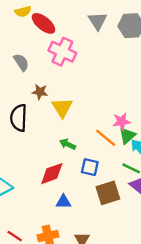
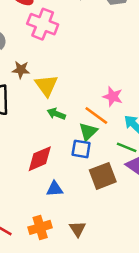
pink star: (122, 121) -> (113, 97), turned 30
green triangle: (127, 136) -> (88, 132), moved
green arrow: (68, 144) -> (56, 114), moved

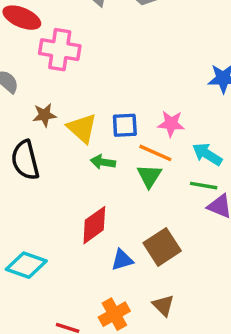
blue square: (81, 149) -> (125, 125), moved
brown square: (103, 176) -> (162, 247), moved

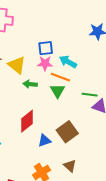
pink star: (171, 124) -> (45, 63), moved
blue square: (125, 125) -> (46, 48), moved
cyan arrow: (207, 154) -> (68, 62), moved

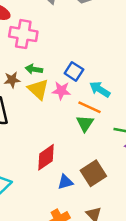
blue square: (46, 48) -> (74, 71), turned 35
pink star: (45, 63) -> (61, 91), moved
green arrow: (30, 84) -> (34, 69), moved

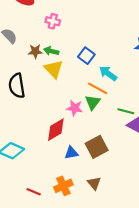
pink cross: (23, 34) -> (53, 21), moved, size x0.6
brown star: (12, 80) -> (35, 51), moved
pink star: (61, 91) -> (75, 108), moved

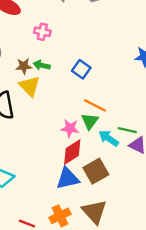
yellow triangle: (54, 69) -> (30, 86), moved
cyan arrow: (108, 73) -> (109, 138), moved
red diamond: (56, 130) -> (72, 152), moved
blue triangle: (71, 153) -> (68, 178), size x1.5
brown triangle: (94, 183) -> (94, 212), size x1.6

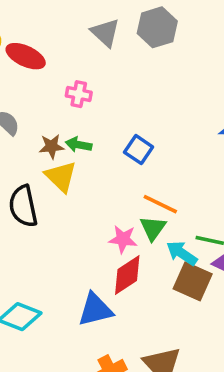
brown square: (96, 171) -> (193, 281), moved, turned -35
blue triangle: (68, 178) -> (95, 310), moved

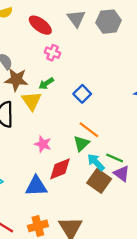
red ellipse: (26, 56) -> (40, 25), moved
green arrow: (79, 145) -> (46, 84), turned -56
brown star: (52, 146) -> (16, 80), moved, size x1.5
pink star: (123, 239) -> (43, 144), moved

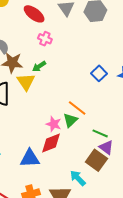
blue square: (82, 94) -> (99, 73), moved
pink star: (43, 144) -> (54, 124), moved
cyan arrow: (96, 162) -> (78, 178), moved
brown square: (99, 181) -> (96, 160), moved

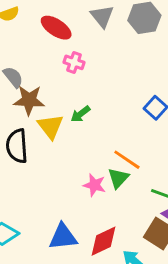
green arrow: (39, 66) -> (81, 114), moved
red diamond: (51, 143) -> (104, 241), moved

